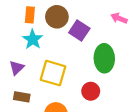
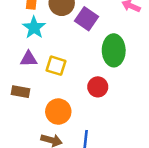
purple triangle: (17, 68) -> (29, 59), moved, turned 42
yellow square: (53, 73) -> (56, 66), size x0.7

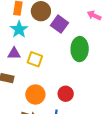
red circle: (98, 87) -> (66, 94), moved

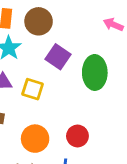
purple square: (59, 24) -> (58, 57), moved

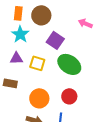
pink arrow: (113, 25) -> (85, 23), moved
green ellipse: (95, 72) -> (69, 64), moved, turned -55

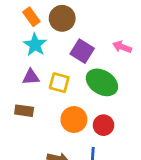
orange rectangle: (18, 13) -> (31, 17), turned -40
pink arrow: (85, 23) -> (122, 47), moved
orange circle: (39, 98) -> (74, 120), moved

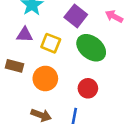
orange circle: (74, 120) -> (45, 78), moved

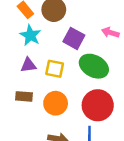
red circle: (88, 88) -> (98, 105), size x1.6

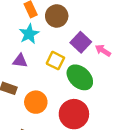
purple square: (74, 38) -> (81, 42), moved
yellow square: (55, 69) -> (55, 61), moved

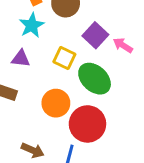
orange circle: (36, 102) -> (56, 103), moved

